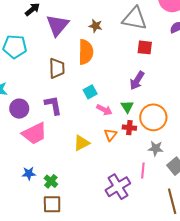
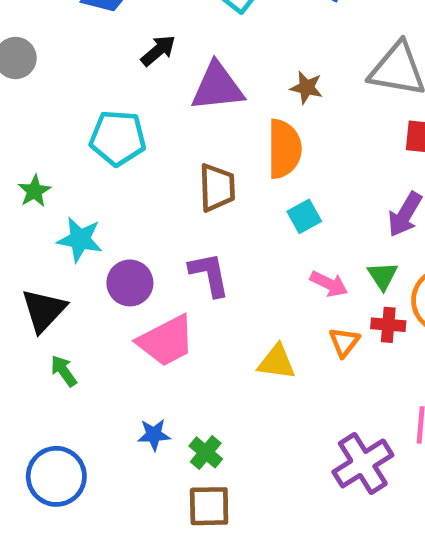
purple triangle: (58, 25) -> (217, 87), turned 45
cyan square: (90, 92) -> (304, 216), moved
yellow triangle: (82, 143) -> (277, 362), turned 36

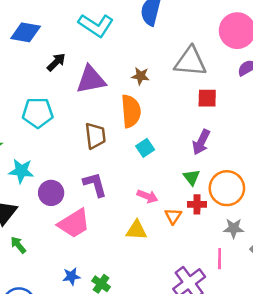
pink arrow: (329, 284) -> (147, 196), moved

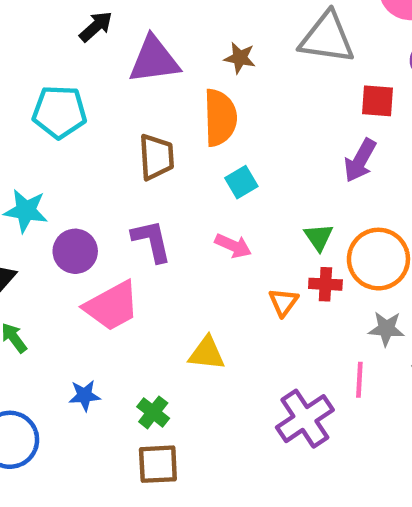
red square: (207, 98) -> (377, 101), moved
purple arrow: (201, 142) -> (360, 160), moved
pink arrow: (147, 196) -> (233, 246), moved
yellow triangle: (136, 230) -> (207, 353), moved
blue star: (71, 276) -> (85, 395), moved

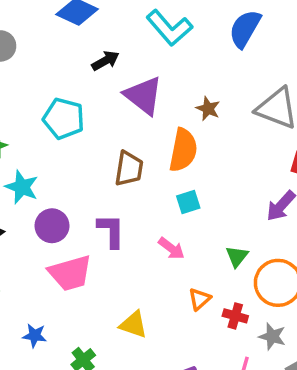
purple triangle: (154, 60) -> (143, 96), turned 33
red cross: (325, 284) -> (235, 316), moved

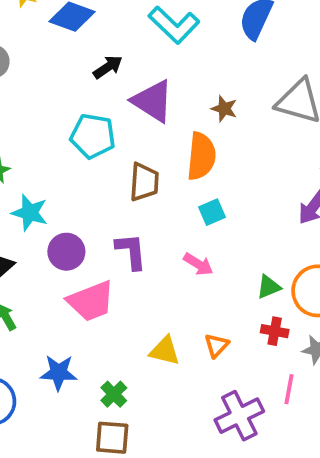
cyan pentagon: (64, 119) -> (93, 136), moved
green triangle: (237, 256) -> (269, 287), moved, turned 35
orange triangle: (199, 299) -> (216, 345), moved
blue star: (35, 335) -> (59, 373), size x1.4

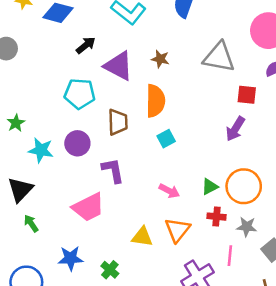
brown star: (224, 109) -> (160, 59), moved
purple circle: (66, 252) -> (77, 143), moved
pink arrow: (198, 264) -> (169, 191), moved
orange triangle: (216, 345) -> (177, 230), size x1.5

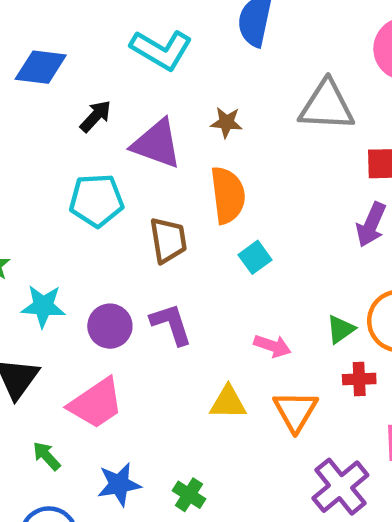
purple circle: (77, 143) -> (110, 326), moved
pink trapezoid: (88, 207) -> (96, 403), moved
green arrow: (31, 223) -> (47, 456), moved
yellow triangle: (142, 237) -> (228, 403), moved

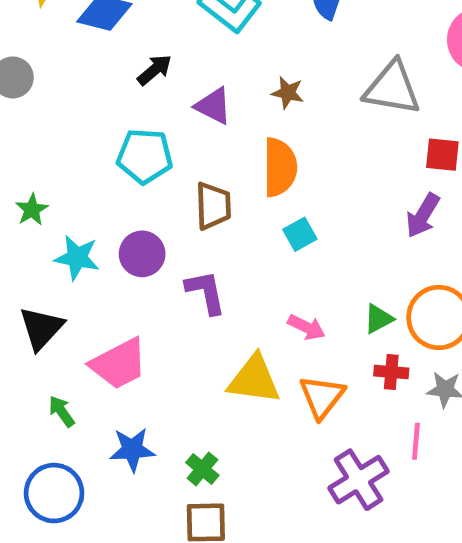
purple triangle: (157, 144) -> (213, 106), size x0.7
purple circle: (110, 326) -> (142, 254), moved
yellow triangle: (228, 403) -> (254, 380), size x1.4

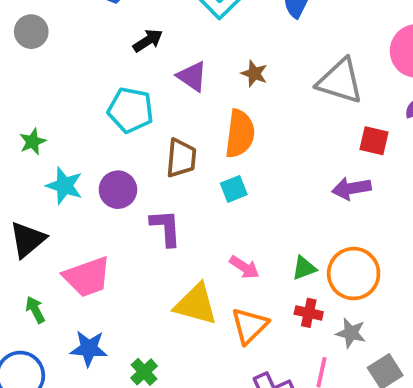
purple arrow: (423, 215) -> (351, 188), turned 42
cyan square: (300, 234) -> (234, 189), moved

